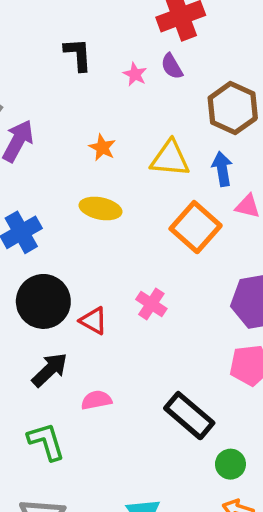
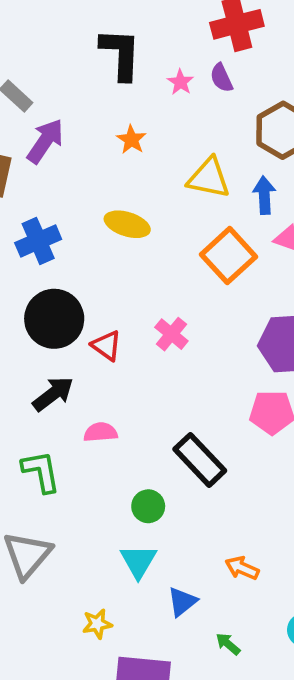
black L-shape: (78, 54) -> (121, 54), size x1.4
orange star: (102, 147) -> (131, 140), moved
green circle: (230, 464) -> (148, 506), moved

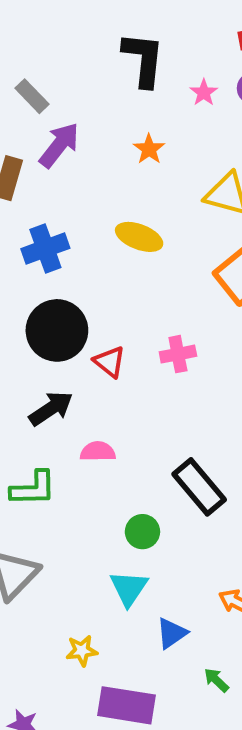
pink cross: (171, 334) -> (178, 354), turned 36
green L-shape: (41, 472) -> (33, 489), turned 96

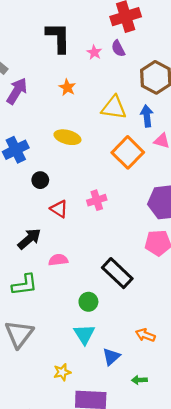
black circle: (57, 330) -> (40, 180), moved, size x0.5
green arrow: (216, 680) -> (139, 380), turned -40

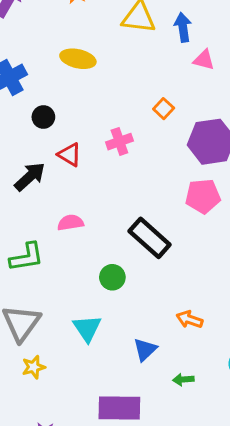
orange square: (128, 152) -> (164, 109), moved, size x0.5
black arrow: (29, 239) -> (30, 177), moved
cyan triangle: (84, 334) -> (87, 328), moved
yellow star: (62, 372) -> (34, 367), moved

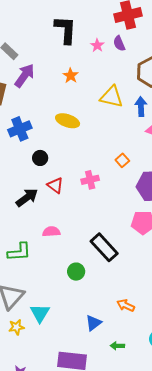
cyan triangle: (87, 328) -> (40, 313), moved

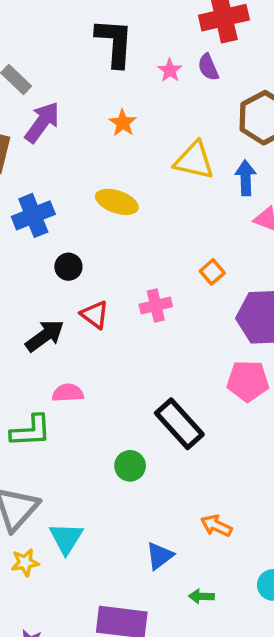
pink semicircle: (51, 232) -> (68, 393), moved

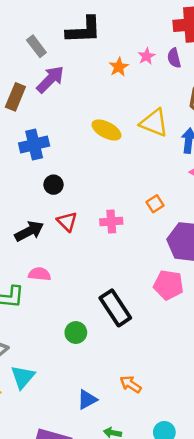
black L-shape: (115, 43) -> (84, 30), moved, turned 75
orange star: (123, 123) -> (119, 67), moved
yellow ellipse: (117, 202) -> (106, 130), moved

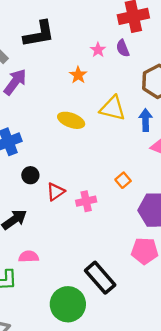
orange star: (119, 67) -> (78, 75), moved
red triangle: (67, 222) -> (56, 192), moved, turned 48
green circle: (76, 333) -> (68, 304), size x1.8

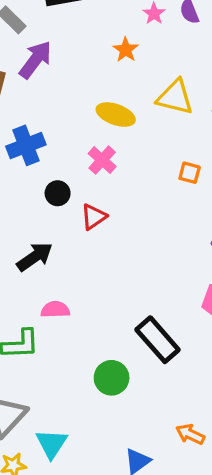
orange square: (123, 180) -> (190, 173), moved, turned -35
pink cross: (86, 201) -> (102, 160), moved, turned -36
green circle: (68, 304) -> (112, 378), size x0.7

